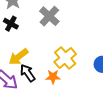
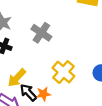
orange star: (53, 77) -> (44, 94), moved

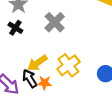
yellow arrow: (17, 78) -> (37, 63), moved

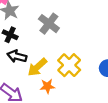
black arrow: (30, 78) -> (17, 56), moved, turned -36

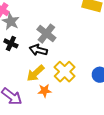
black arrow: (17, 56) -> (38, 50), moved

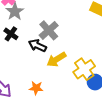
yellow cross: (65, 72) -> (84, 69), moved
yellow arrow: (36, 73) -> (56, 59), moved

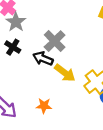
yellow arrow: (56, 59) -> (65, 73), turned -108

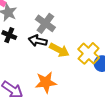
orange star: (44, 106) -> (46, 82), size x1.5

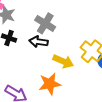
yellow arrow: (59, 50) -> (63, 61), moved

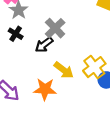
black arrow: (39, 42) -> (44, 45), turned -60

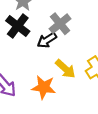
black cross: (16, 34) -> (18, 26), size x1.5

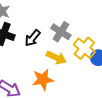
gray cross: (60, 24) -> (61, 32), moved

